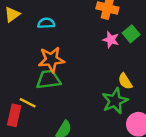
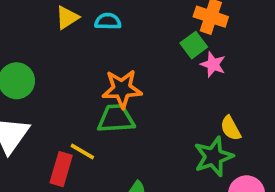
cyan semicircle: (46, 23) -> (108, 21), moved
green square: (131, 34) -> (194, 45), moved

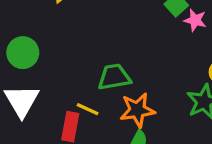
orange star: (122, 89) -> (137, 110), moved

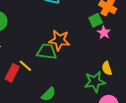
orange star: (137, 110) -> (59, 40), moved

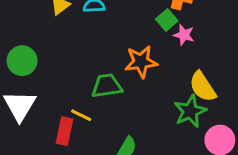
orange star: (59, 40) -> (141, 62), moved
yellow semicircle: (107, 68) -> (203, 87), size x1.5

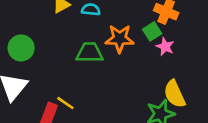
orange star: (141, 62) -> (120, 39), moved
green trapezoid: (107, 86) -> (90, 53), moved

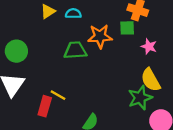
green square: (152, 31) -> (127, 28), turned 35
pink star: (165, 47) -> (149, 46), moved

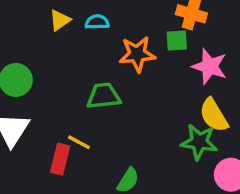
pink star: (149, 46) -> (210, 66), size x1.5
green trapezoid: (75, 50) -> (104, 96), moved
green star: (140, 98) -> (199, 142), turned 30

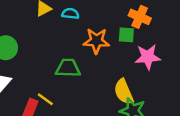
pink star: (210, 66) -> (148, 57), turned -30
yellow semicircle: (214, 115) -> (124, 92), moved

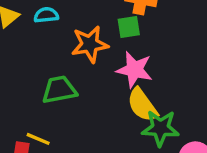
pink star: (148, 57) -> (134, 70), moved, turned 30

